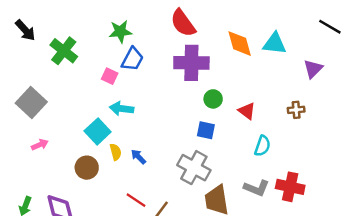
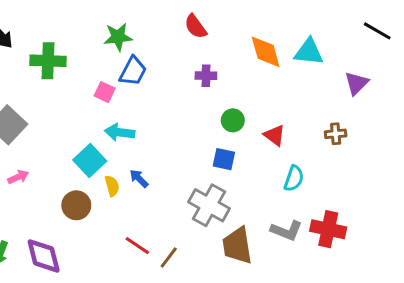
red semicircle: (183, 23) -> (196, 26), size x0.7
green cross: (64, 51) -> (48, 61), turned -36
purple cross: (191, 63) -> (206, 76), size x0.5
blue arrow: (138, 157) -> (139, 178), moved

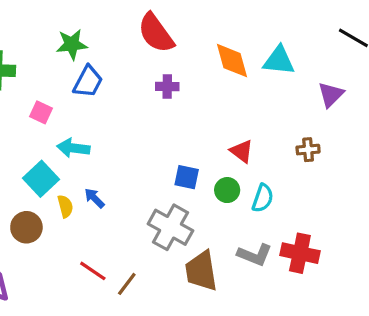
red semicircle: (196, 26) -> (156, 33), size x1.5
pink square: (105, 92) -> (41, 112), moved
green circle: (233, 120) -> (227, 190), moved

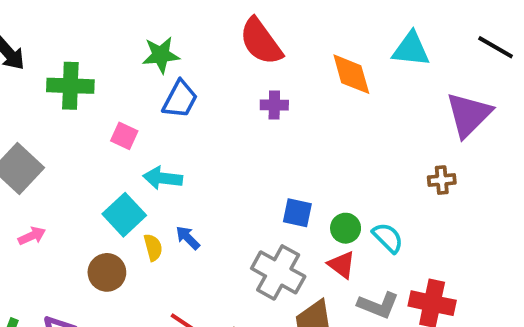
cyan triangle: (279, 61) -> (411, 49), moved
purple triangle: (331, 95) -> (469, 115), size x1.5
red triangle: (242, 151) -> (342, 265), moved
cyan semicircle: (263, 198) -> (388, 238), turned -64

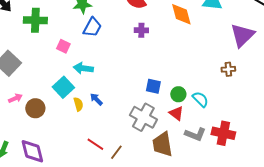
brown circle: (107, 272) -> (35, 108), moved

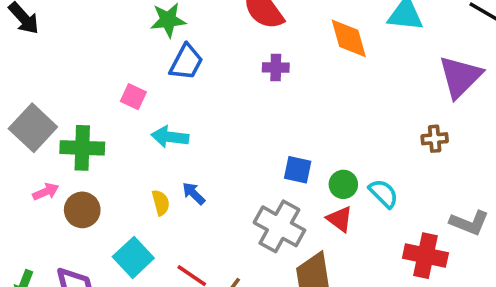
green cross: (35, 20) -> (82, 148), moved
cyan square: (63, 87) -> (133, 257), moved
gray L-shape: (195, 134) -> (469, 223), moved

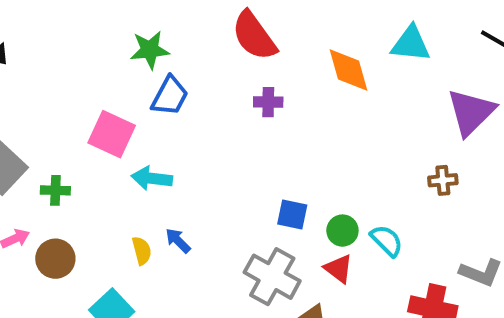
pink square: (133, 97) -> (112, 134), size x1.6
green cross: (82, 148) -> (55, 190), size x0.6

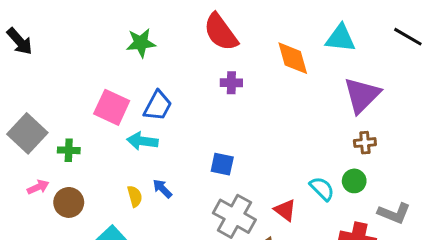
blue trapezoid: (170, 96) -> (158, 106), moved
purple triangle: (471, 112) -> (362, 95), moved
blue square: (292, 214) -> (222, 164), moved
green circle: (342, 231) -> (354, 181), moved

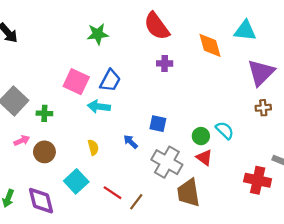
green circle: (354, 181) -> (201, 136), moved
blue arrow: (162, 189) -> (131, 142), moved
cyan semicircle: (322, 189) -> (225, 130), moved

